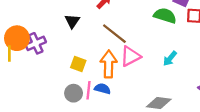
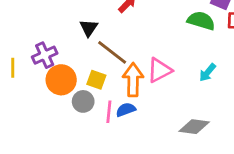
brown line: (114, 34) -> (112, 52), moved
orange circle: (17, 38) -> (61, 80), moved
blue semicircle: (102, 89) -> (126, 110), turned -35
gray circle: (74, 93) -> (83, 101), moved

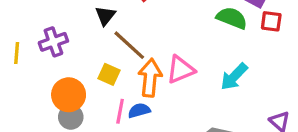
cyan arrow: (207, 73) -> (234, 77), size x1.4
orange circle: (61, 80) -> (69, 95), moved
gray circle: (83, 101) -> (71, 117), moved

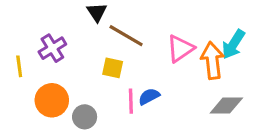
orange arrow: (150, 78) -> (212, 61), moved
orange circle: (69, 95) -> (52, 100), moved

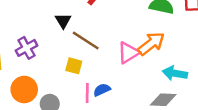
cyan arrow: (233, 44) -> (175, 73), moved, turned 65
orange arrow: (212, 61) -> (151, 44), moved, turned 56

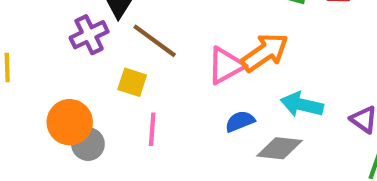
purple cross: (26, 48) -> (89, 35), moved
orange circle: (24, 90) -> (70, 122), moved
blue semicircle: (102, 90) -> (240, 121), moved

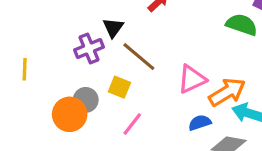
orange arrow: (265, 52) -> (227, 92), moved
pink line: (152, 129) -> (132, 124), turned 30
gray circle: (88, 144) -> (86, 100), moved

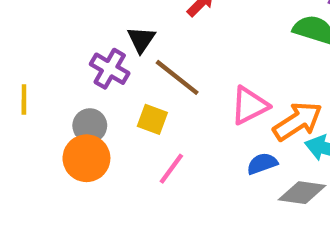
purple cross: (89, 48) -> (110, 69), turned -36
gray circle: (86, 100) -> (90, 126), moved

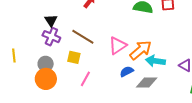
black triangle: (141, 40) -> (51, 20), moved

